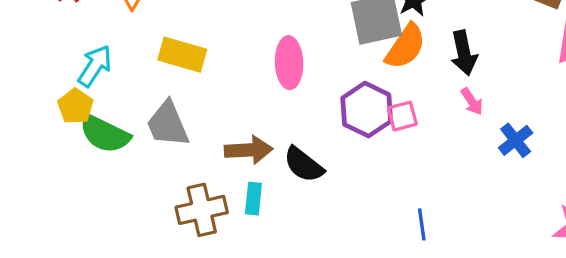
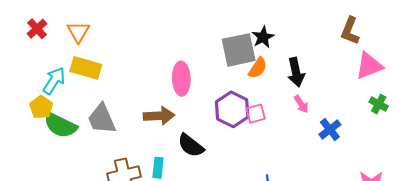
orange semicircle: (406, 46) -> (258, 68), size x0.7
yellow rectangle: (182, 55) -> (86, 68), moved
brown arrow: (249, 150) -> (159, 116), moved

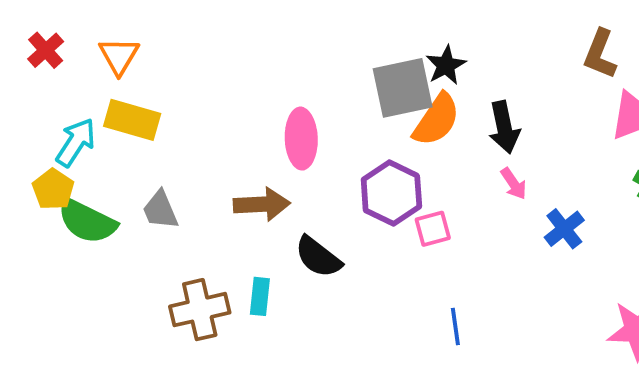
orange semicircle: (258, 68) -> (437, 120), size x1.4
pink square: (256, 114) -> (433, 229), moved
gray trapezoid: (102, 119) -> (160, 210), size x0.7

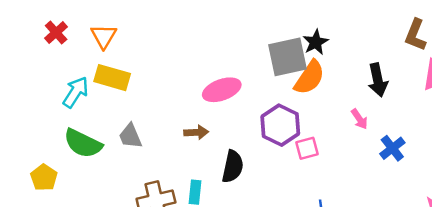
black arrow: (504, 127) -> (378, 80), moved
pink ellipse: (301, 139) -> (222, 90), turned 72
yellow pentagon: (53, 189) -> (44, 177), moved
brown arrow: (262, 204) -> (196, 132), size x0.7
black semicircle: (318, 257) -> (233, 167), turned -116

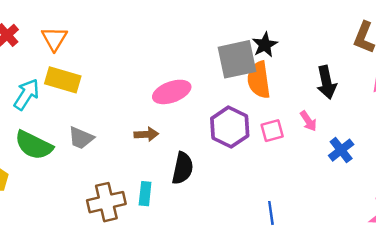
orange semicircle: (309, 78) -> (259, 80), turned 138
gray trapezoid: (130, 136) -> (81, 138), turned -44
pink square: (307, 148) -> (272, 131), moved

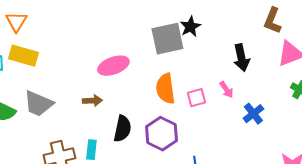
orange semicircle: (259, 80) -> (165, 89), moved
purple hexagon: (230, 127) -> (161, 134), moved
gray trapezoid: (81, 138) -> (38, 104), size x1.4

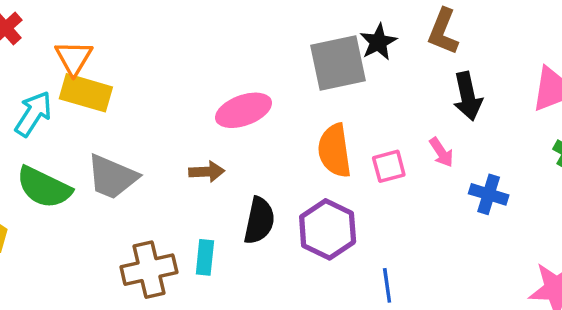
brown L-shape: (272, 21) -> (443, 32), moved
orange triangle: (16, 22) -> (74, 58), moved
blue cross: (253, 114) -> (489, 194), turned -35

